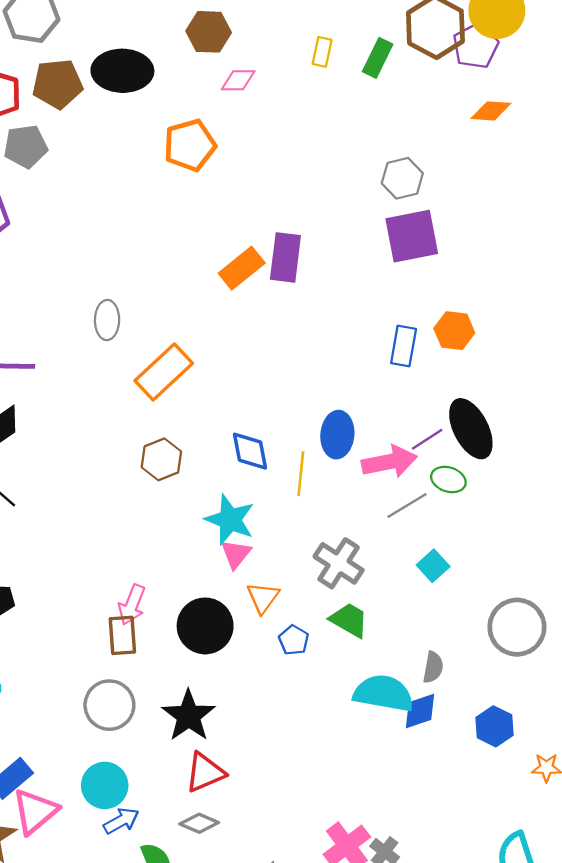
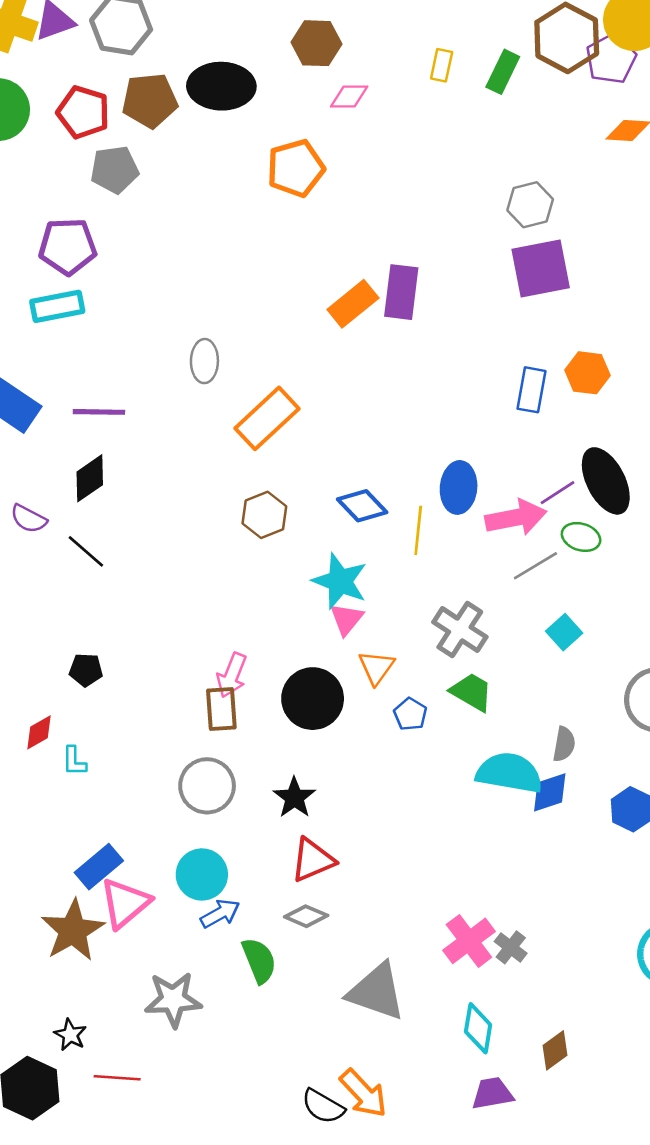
blue diamond: (250, 451) -> (362, 506), turned -33
black star: (189, 716) -> (294, 798), size x0.7

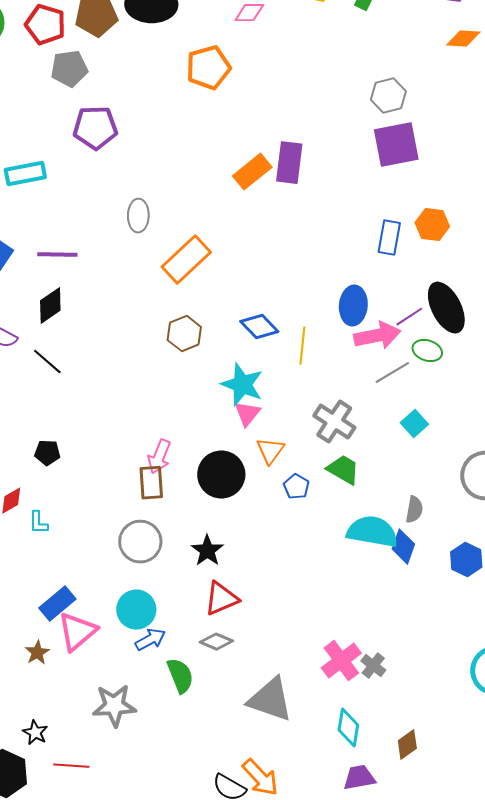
purple pentagon: (68, 246) -> (95, 128), moved
blue ellipse: (459, 487) -> (353, 306), moved
blue diamond: (550, 792) -> (403, 547), turned -52
brown star: (73, 930) -> (37, 653), size x0.5

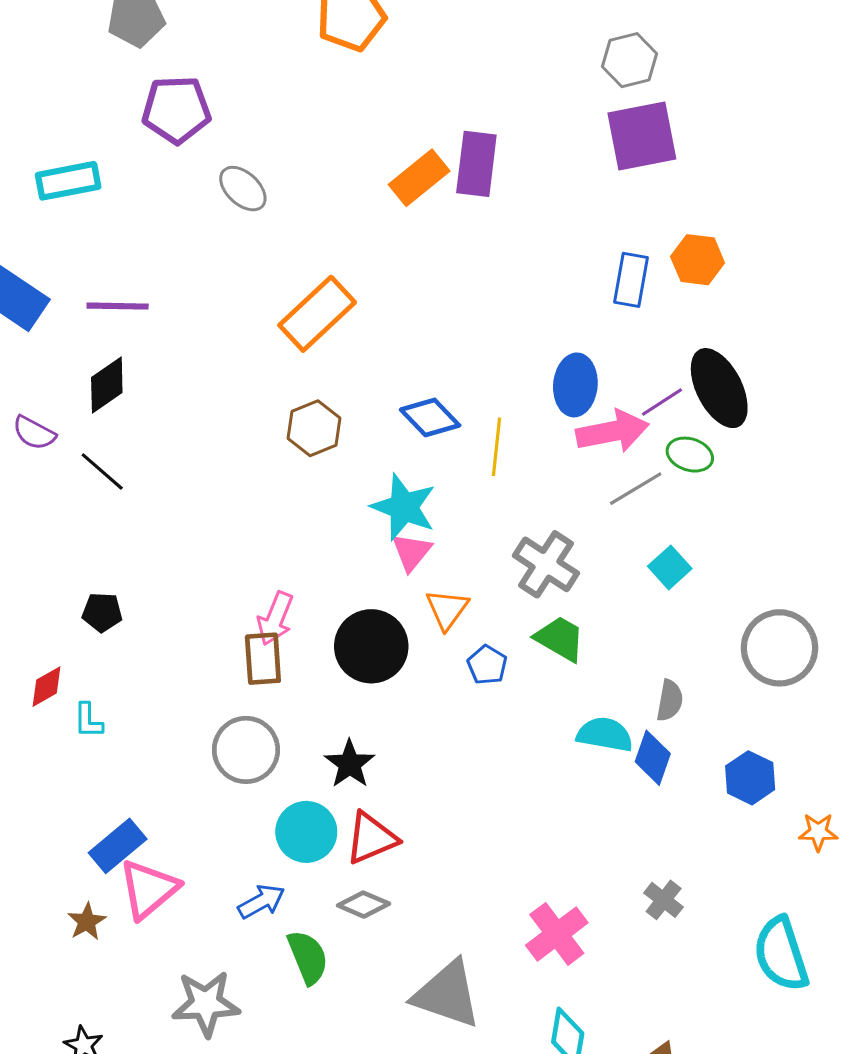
gray ellipse: (138, 216) -> (243, 189), moved, turned -48
cyan semicircle: (372, 532) -> (605, 734), size x0.7
cyan circle: (136, 610) -> (306, 832), moved
gray cross: (373, 666) -> (664, 900), moved

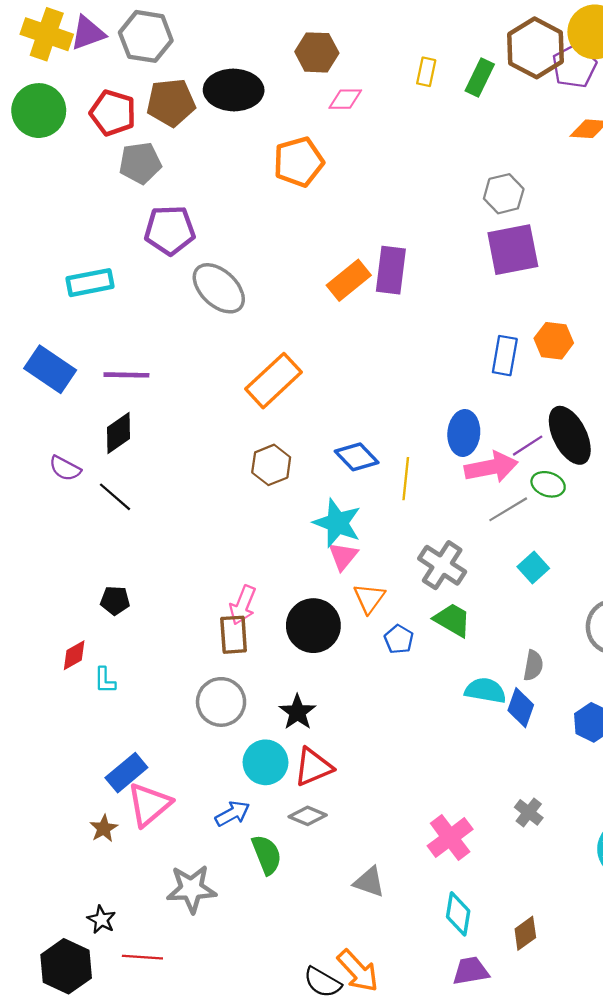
gray ellipse: (243, 189) -> (219, 288), size x1.5
gray triangle: (447, 994) -> (369, 882), size x0.6

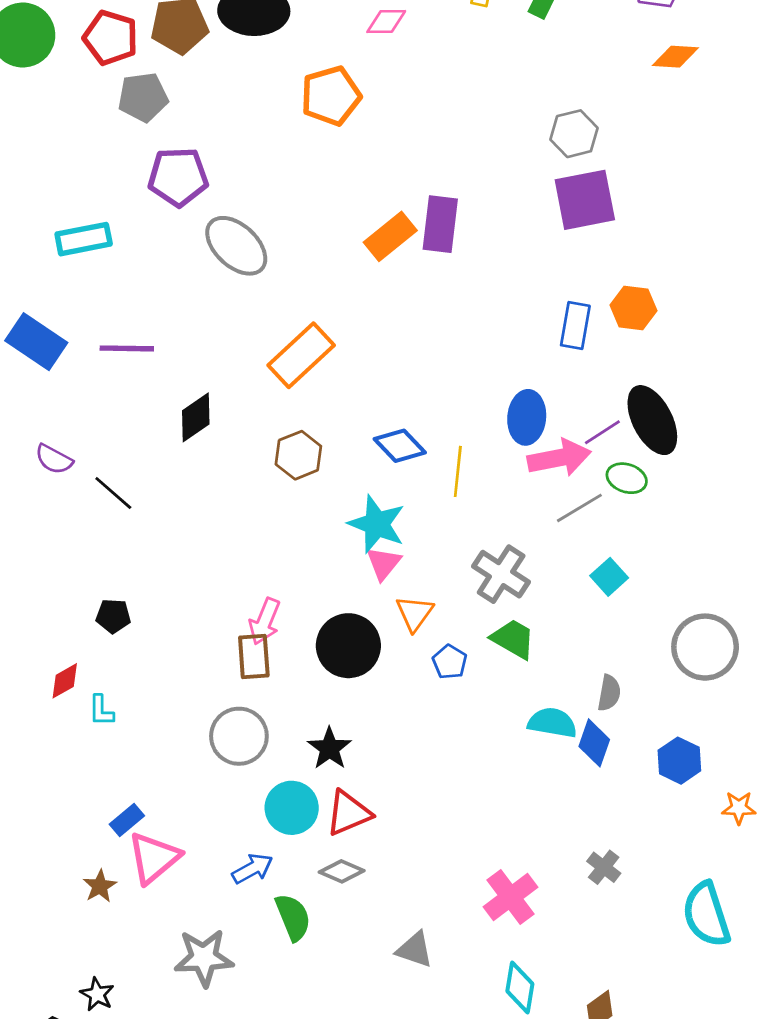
black diamond: (119, 433) -> (196, 417), moved
blue rectangle: (126, 773) -> (127, 820), size x0.7

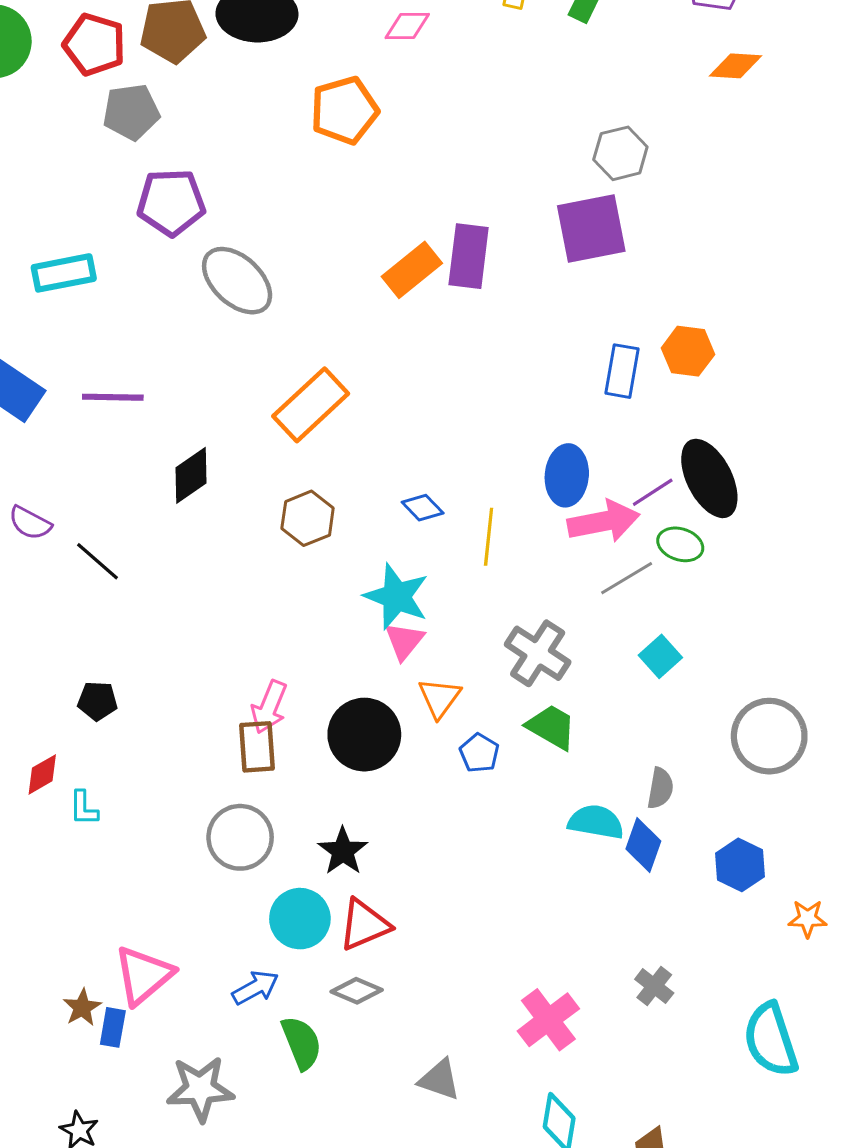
purple square: (585, 200) -> (591, 228), moved
blue diamond: (400, 446) -> (423, 508), size x0.7
blue rectangle: (127, 820) -> (113, 1027), moved, turned -40

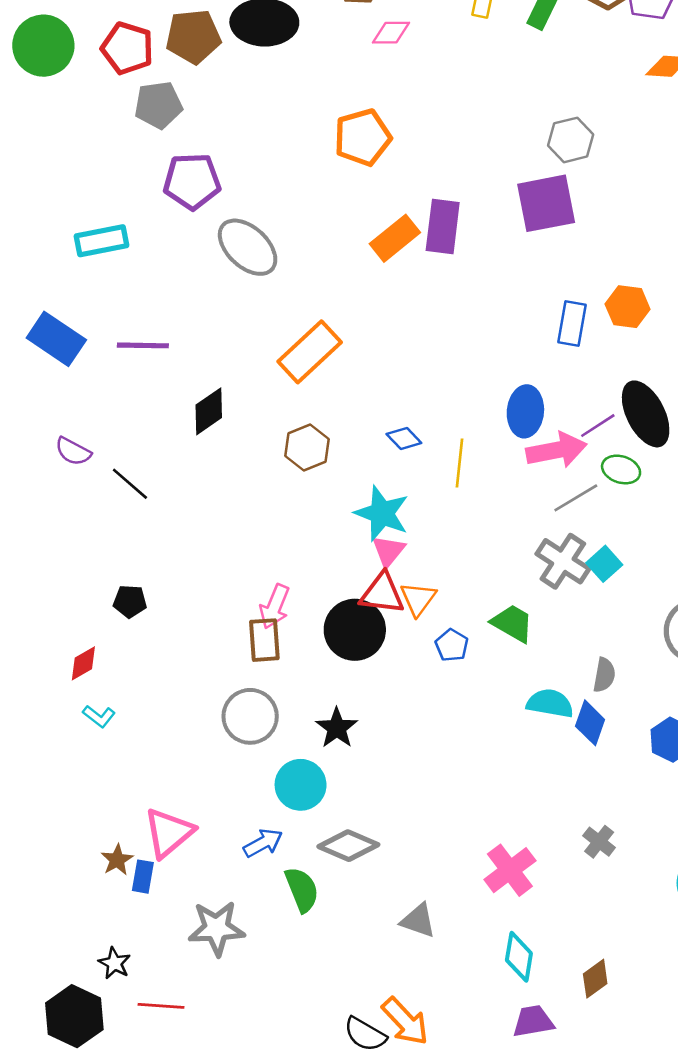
orange pentagon: (344, 110) -> (363, 137), moved
gray cross: (538, 653) -> (563, 561), moved
cyan L-shape: (84, 808) -> (99, 716), moved, turned -52
red triangle: (364, 925) -> (382, 594), moved, turned 30
gray diamond: (357, 991) -> (348, 846), size x1.4

